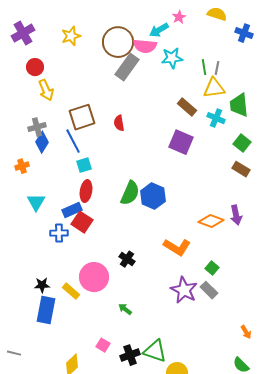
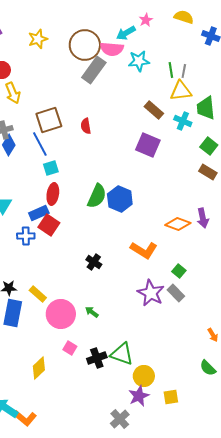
pink circle: (94, 277) -> (61, 314), moved

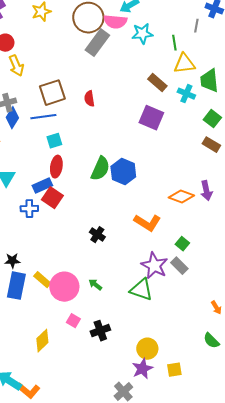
gray line: (184, 71) -> (196, 26), moved
blue line: (40, 144) -> (43, 117), turned -70
yellow rectangle: (38, 294) -> (42, 280), moved
green triangle: (122, 354) -> (141, 290), moved

